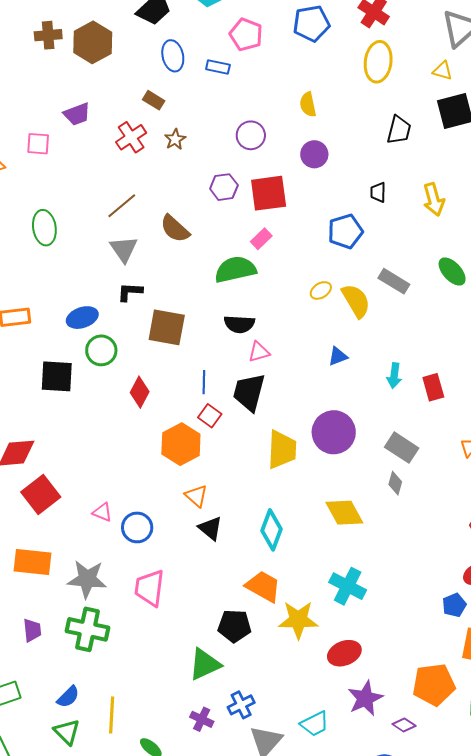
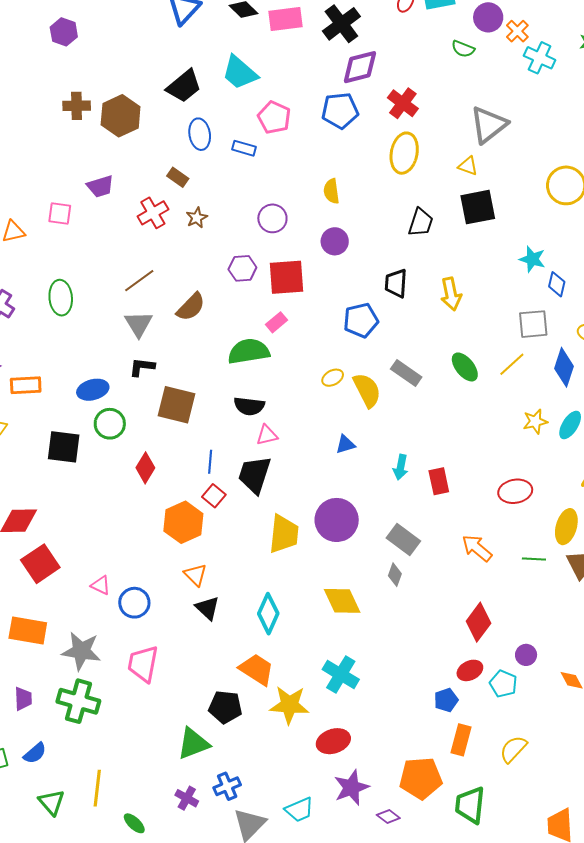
black trapezoid: (378, 192) -> (396, 283), size x1.4
brown semicircle: (175, 229) -> (191, 307), turned -92
blue semicircle: (68, 697) -> (35, 753), moved

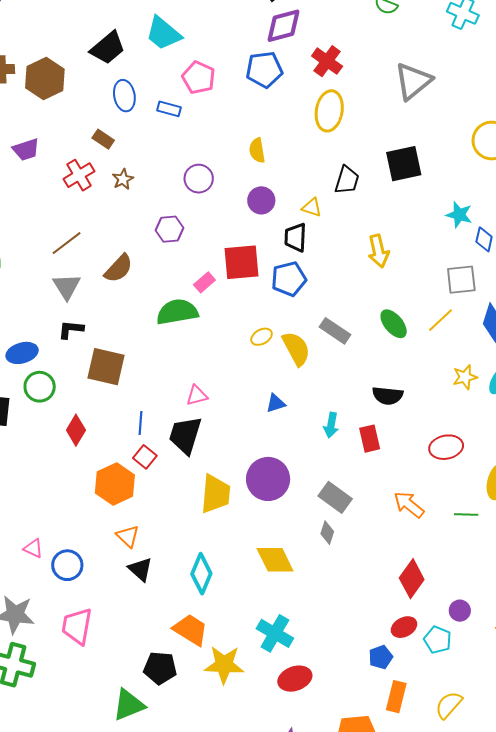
yellow triangle: (468, 166) -> (312, 207), moved
red square: (287, 277) -> (242, 262), moved
black trapezoid: (396, 283) -> (296, 237), moved
black semicircle: (249, 406) -> (388, 396), moved
red ellipse: (333, 741) -> (295, 679), moved

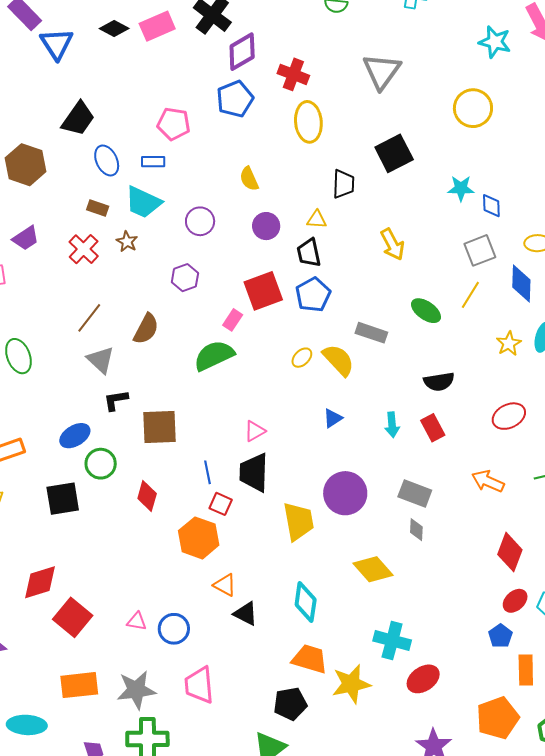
cyan trapezoid: (163, 33) -> (143, 202), moved

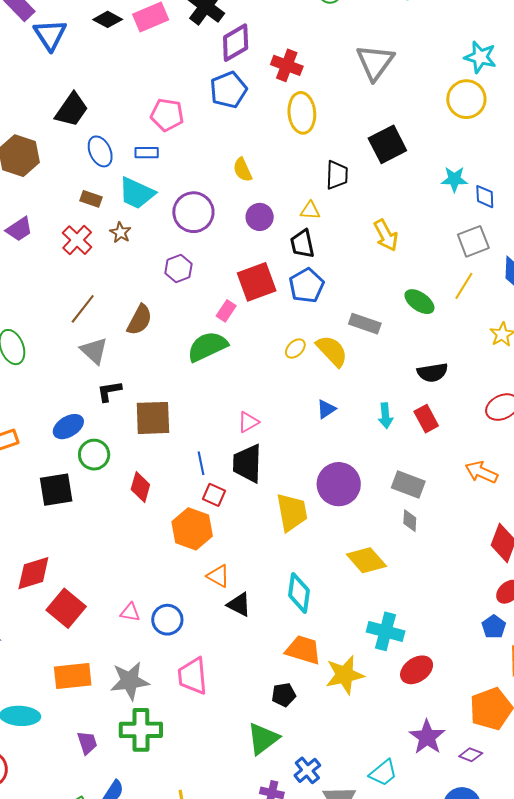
cyan star: (495, 42) -> (480, 57), moved
purple circle: (200, 221) -> (193, 212), size x1.4
black pentagon: (290, 704) -> (284, 695), size x0.7

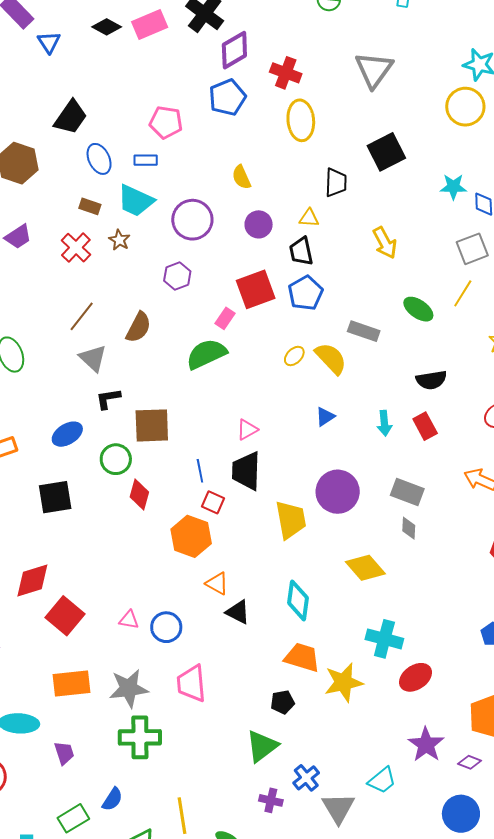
blue triangle: (50, 35) -> (49, 42), size x0.7
green circle: (94, 455) -> (116, 459), moved
purple trapezoid: (87, 743) -> (64, 753), moved

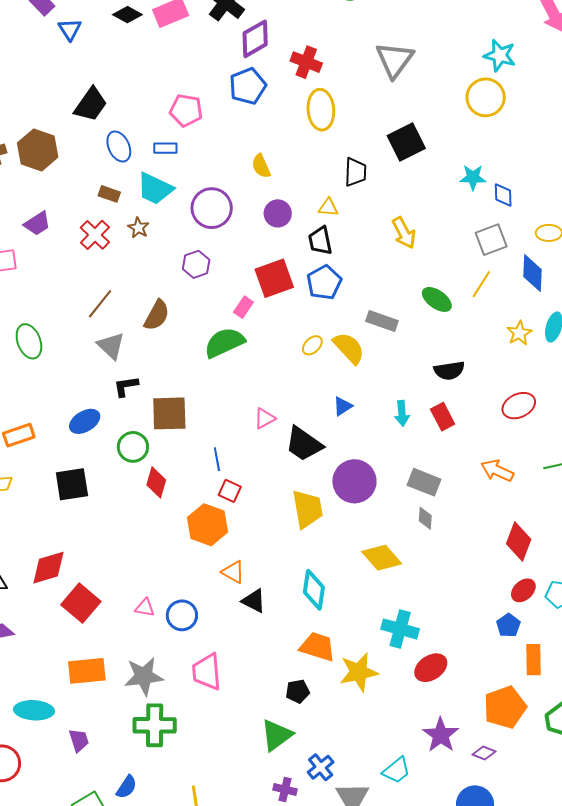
black trapezoid: (246, 471) -> (304, 444), moved, turned -57

